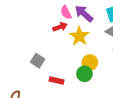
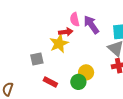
yellow star: (79, 36) -> (59, 43), moved
gray square: (38, 61) -> (37, 59), turned 32

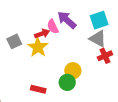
pink semicircle: (75, 19) -> (53, 27), moved
gray square: (37, 59) -> (14, 41), moved

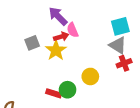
purple arrow: (67, 20) -> (58, 16), moved
green circle: (67, 82) -> (68, 90), moved

